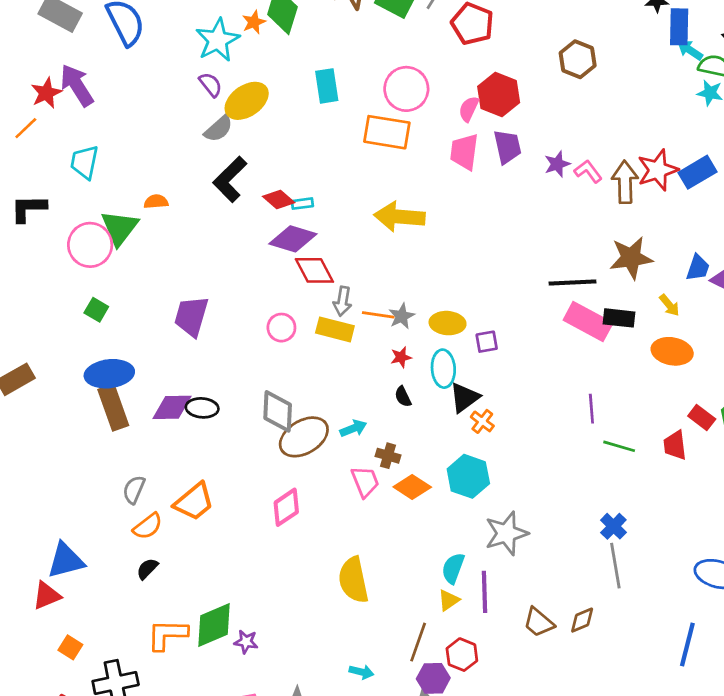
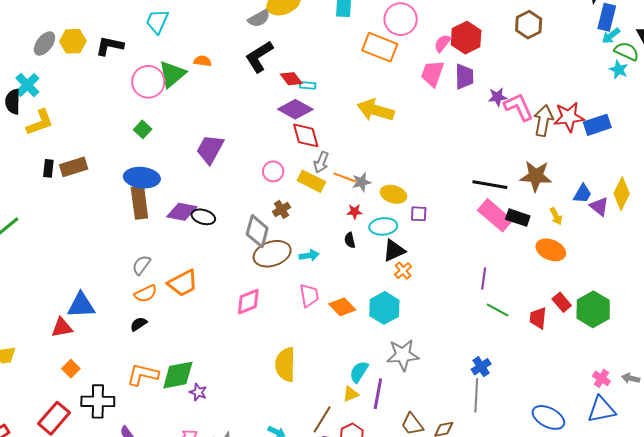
cyan arrow: (690, 50) -> (611, 36), turned -84
pink L-shape: (588, 171) -> (519, 107), size x1.5
cyan ellipse: (443, 369) -> (383, 226), turned 76
brown cross: (388, 456) -> (281, 209), moved, turned 30

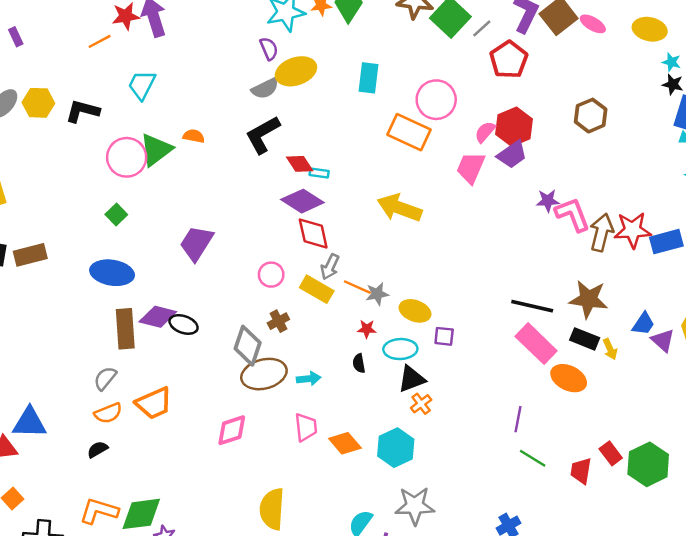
purple trapezoid: (464, 77) -> (512, 155), moved, turned 52
brown rectangle: (139, 203) -> (125, 329), moved
black rectangle: (518, 218) -> (585, 339), moved
orange ellipse: (551, 250) -> (569, 378), moved

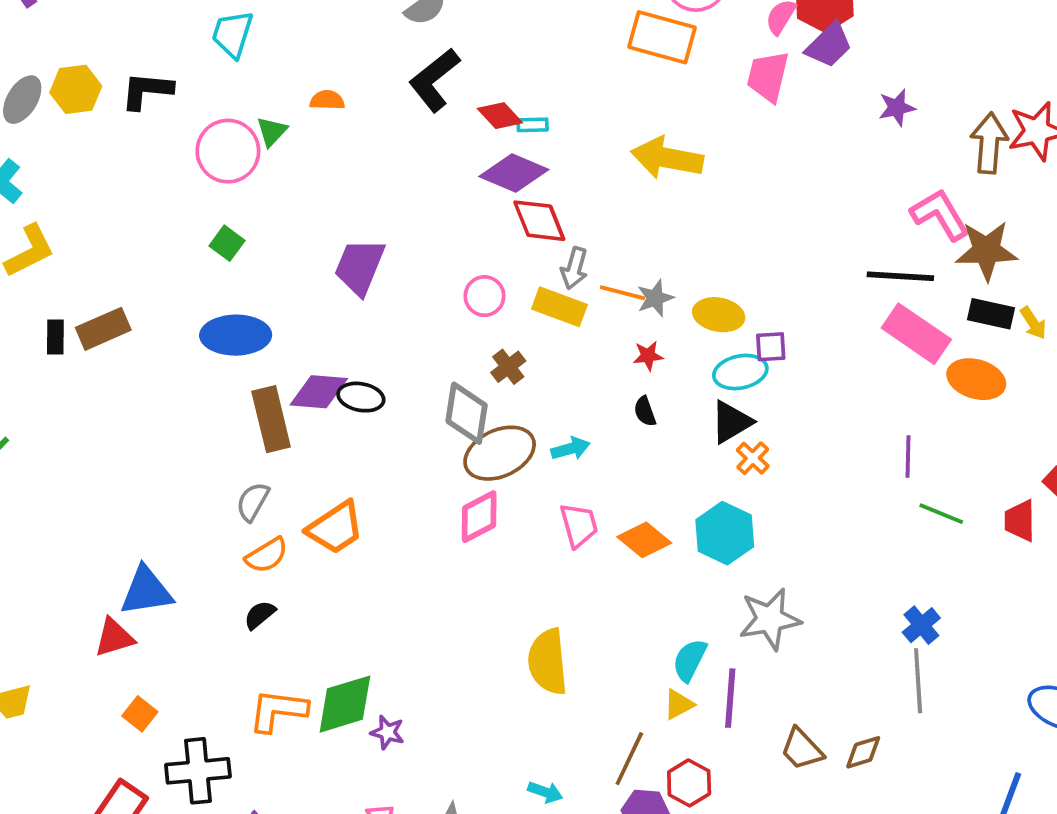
green triangle: (156, 150) -> (272, 131), size x0.6
pink L-shape: (572, 214) -> (940, 215), moved
cyan ellipse: (400, 349) -> (740, 372), moved
pink diamond: (232, 430) -> (479, 517), moved

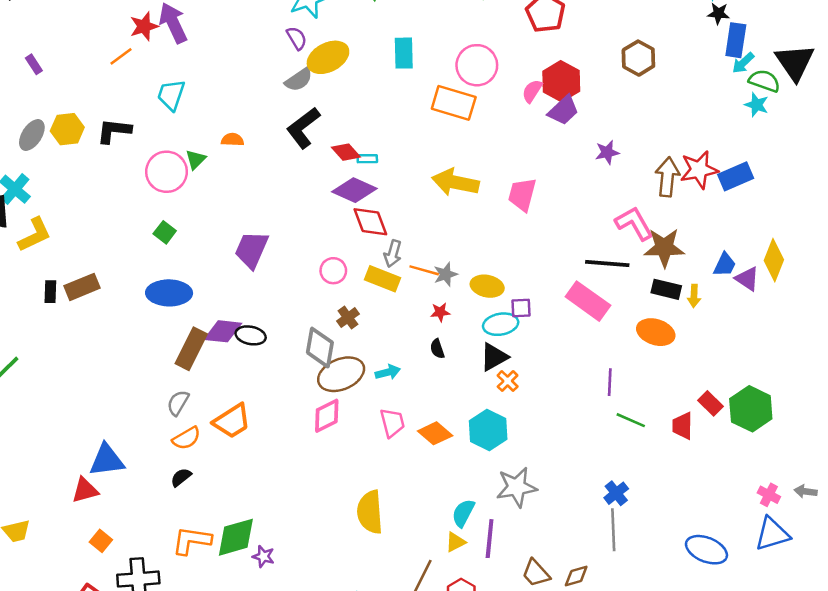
pink trapezoid: (768, 76) -> (522, 194), moved
yellow arrow: (1033, 323) -> (694, 296), turned 35
pink rectangle: (916, 334) -> (588, 301), moved
brown rectangle: (271, 419) -> (191, 349), turned 39

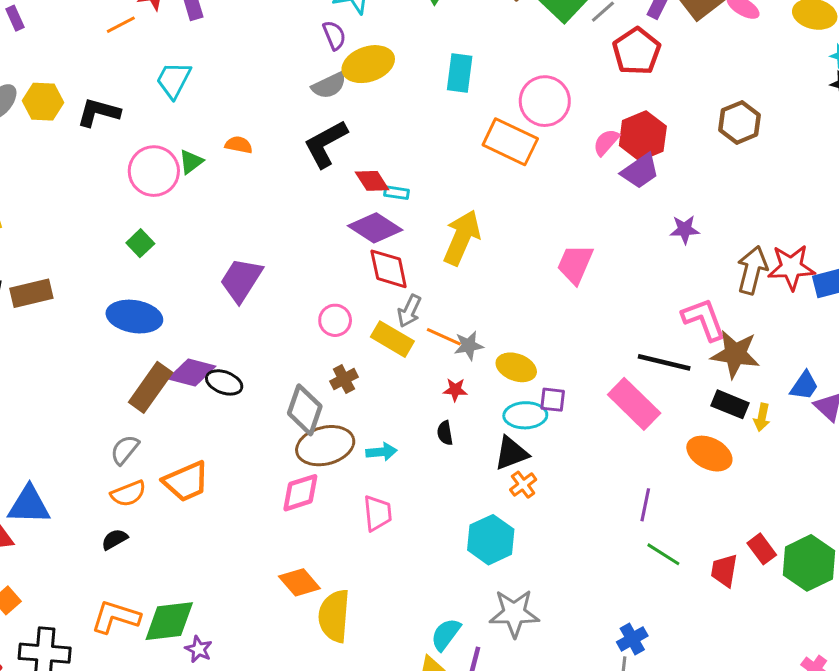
yellow arrow: (455, 182) -> (462, 238), moved, turned 93
orange diamond: (435, 433) -> (299, 582), moved

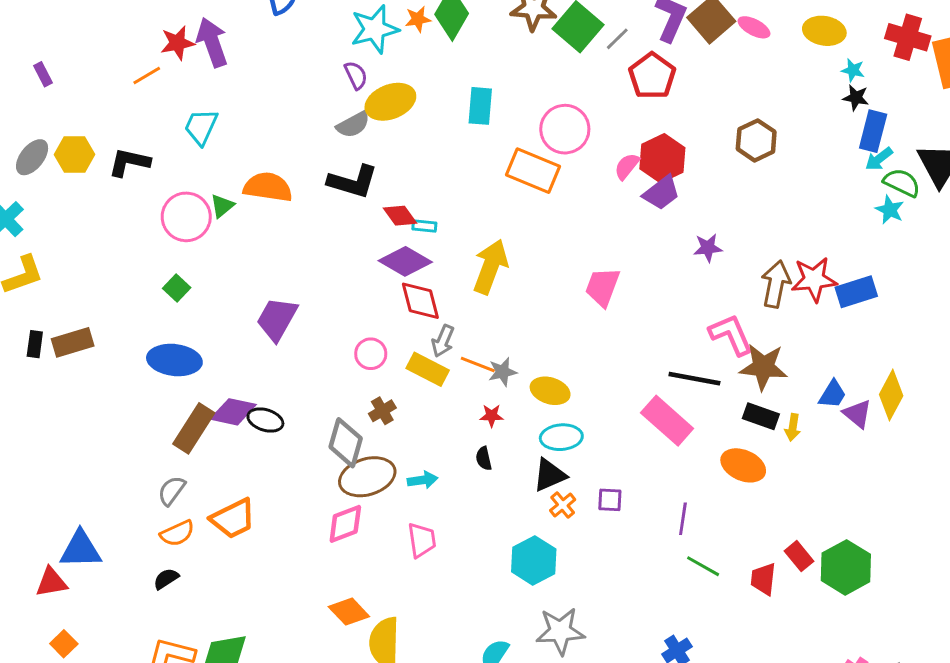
black L-shape: (326, 144) -> (353, 182), turned -132
orange semicircle: (239, 145) -> (268, 187), size x1.8
purple square: (553, 400) -> (610, 500), moved

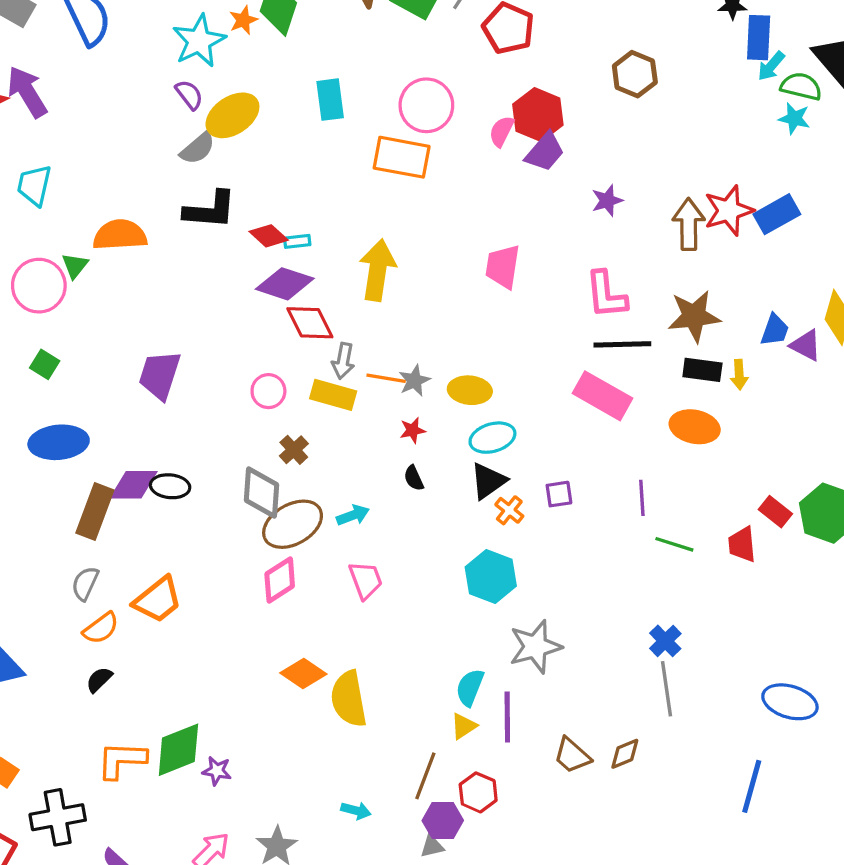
pink L-shape: (731, 335) -> (606, 295), moved, turned -150

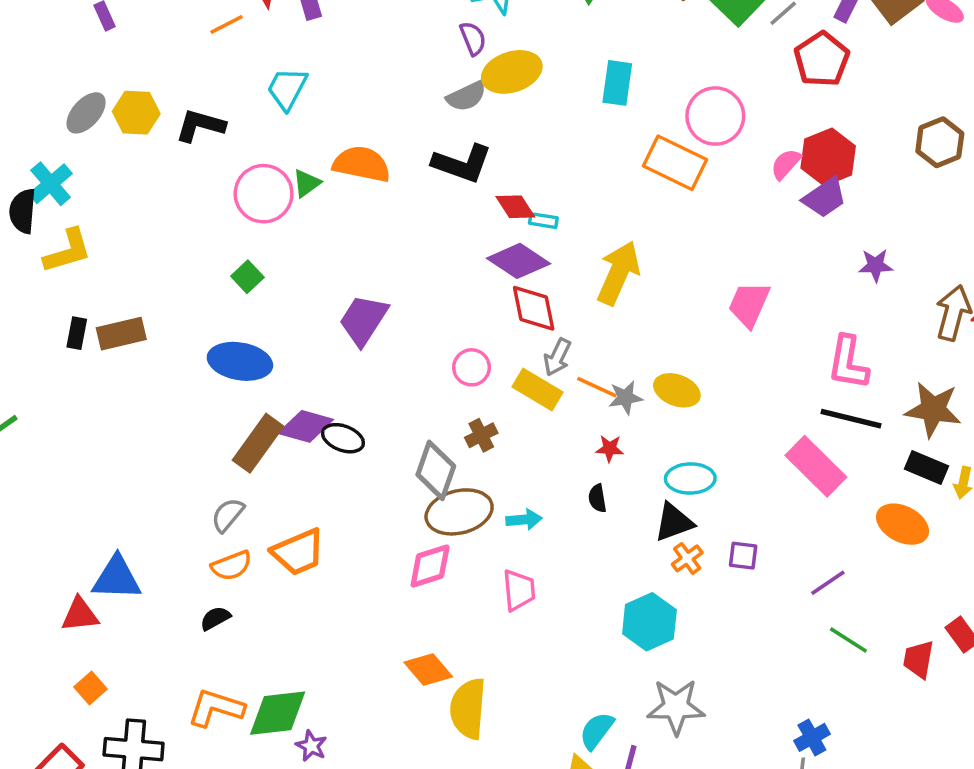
yellow ellipse: (470, 390) -> (677, 390), moved
purple line: (642, 498) -> (828, 583), turned 44

